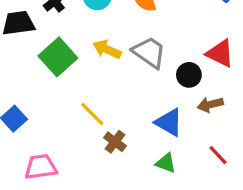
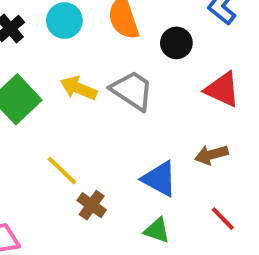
black circle: (189, 75) -> (176, 43), moved

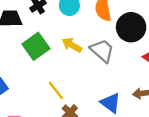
black circle: (176, 43) -> (131, 27), size x1.6

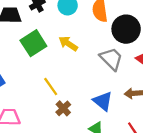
gray trapezoid: (102, 51) -> (111, 59), moved

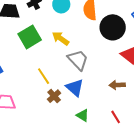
gray trapezoid: (111, 59) -> (78, 60), moved
blue triangle: (103, 101) -> (75, 88), moved

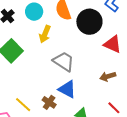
yellow arrow: (61, 38) -> (45, 34), moved, turned -90
yellow line: (44, 76) -> (23, 105), moved

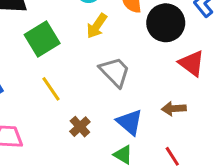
blue triangle: (67, 89) -> (130, 122), moved
yellow line: (23, 105) -> (51, 89), moved

